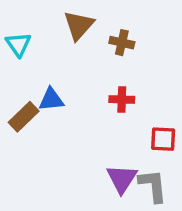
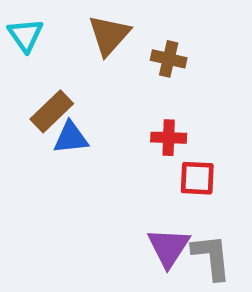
cyan triangle: (18, 44) -> (26, 35), moved
brown rectangle: (24, 117) -> (52, 111), moved
red square: (163, 139) -> (197, 178), moved

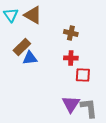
brown triangle: (109, 35) -> (33, 15), moved, turned -42
brown cross: (169, 59) -> (71, 33), moved

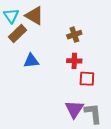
brown cross: (71, 33) -> (74, 35), turned -32
brown rectangle: (22, 47) -> (18, 33), moved

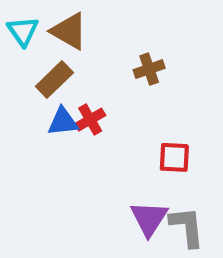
brown rectangle: (18, 33) -> (54, 80), moved
red cross: (74, 61) -> (90, 120), moved, turned -32

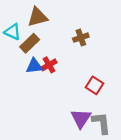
cyan triangle: (23, 31) -> (13, 32), moved, turned -30
brown triangle: (69, 31) -> (38, 17), turned -45
red square: (174, 157) -> (95, 85), turned 30

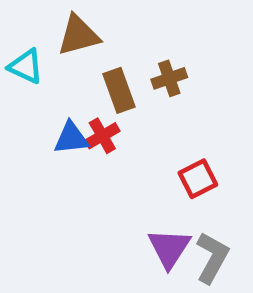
brown rectangle: (30, 43) -> (119, 90), moved, turned -66
red square: (95, 85) -> (198, 179), turned 30
gray L-shape: (101, 123) -> (212, 258), turned 35

